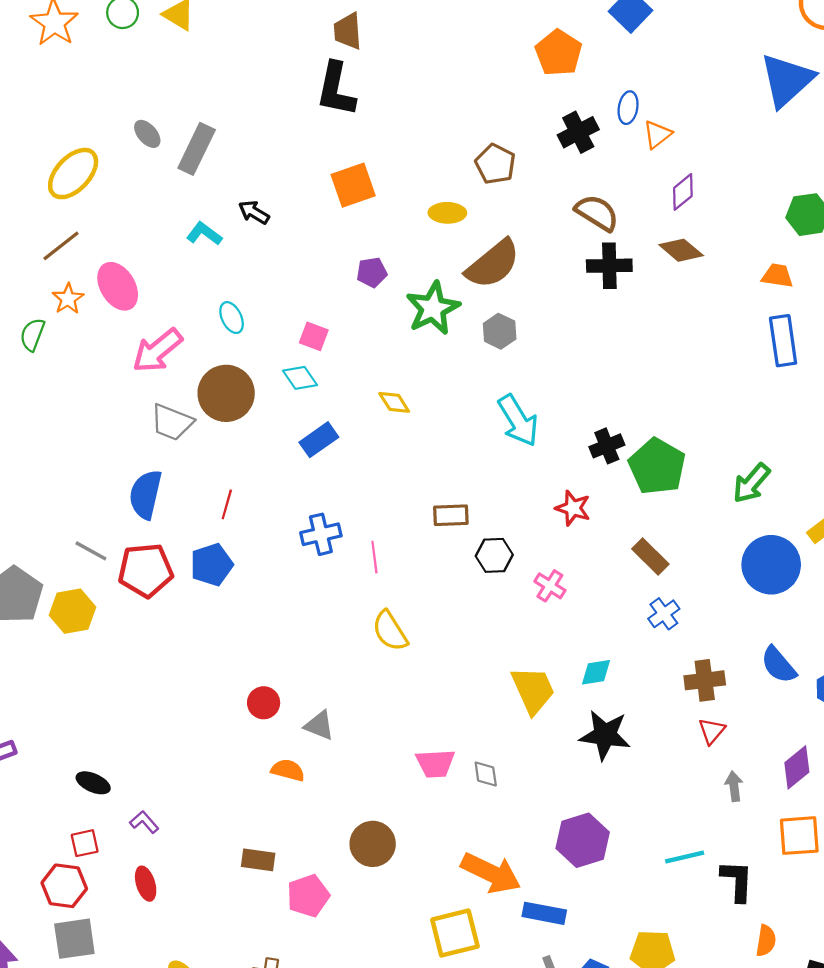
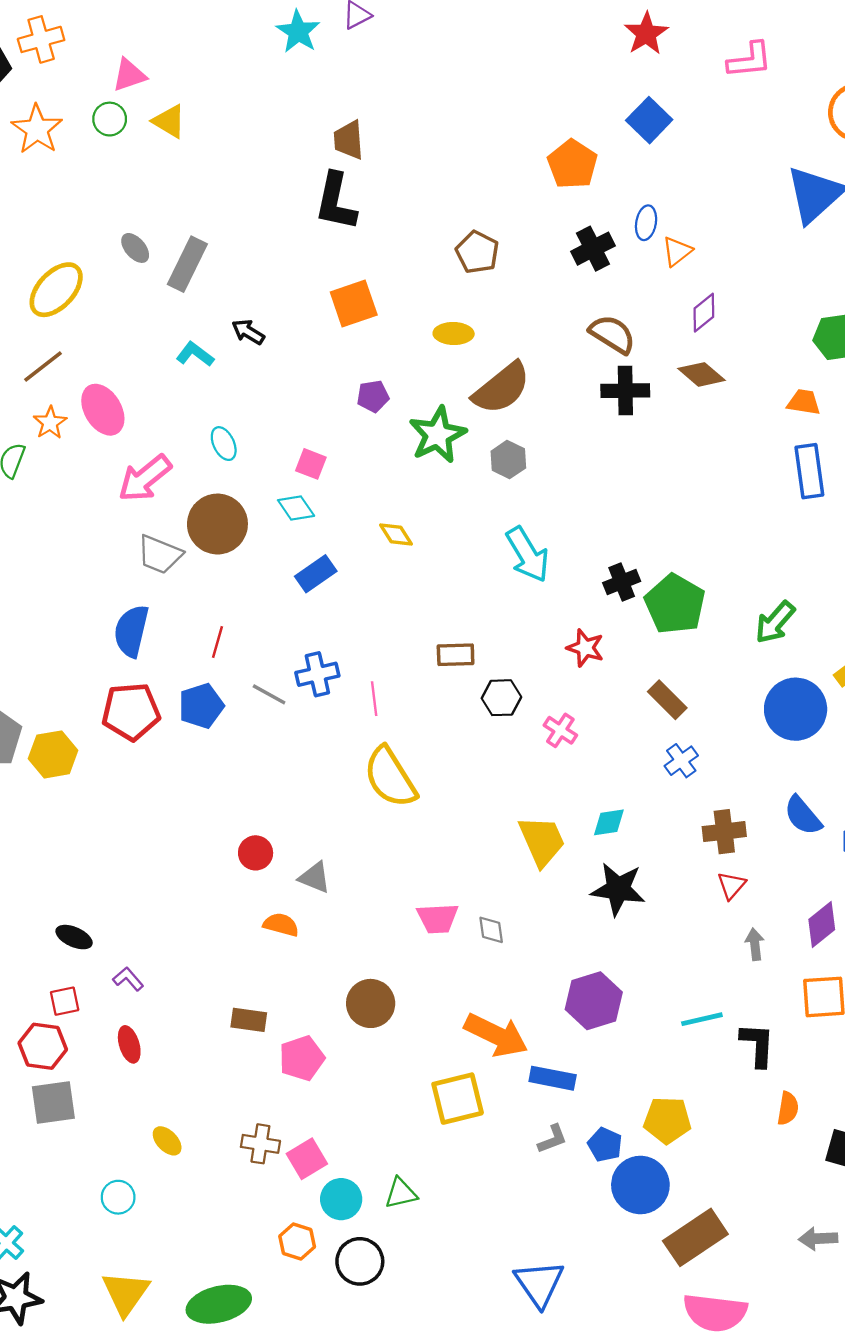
brown pentagon: (495, 164) -> (477, 252), moved
gray line: (91, 551) -> (269, 694), moved
yellow semicircle: (390, 631) -> (390, 777), size x1.4

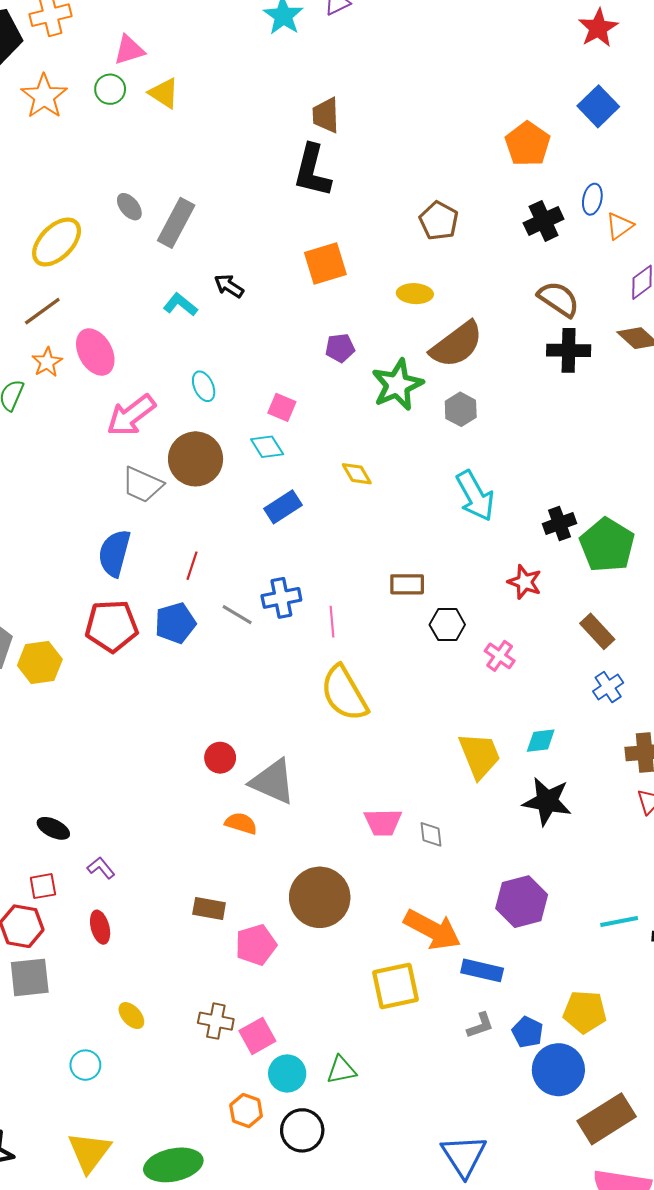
gray triangle: (315, 877) -> (273, 782), size x1.6
brown circle: (371, 1003) -> (320, 897), size x1.4

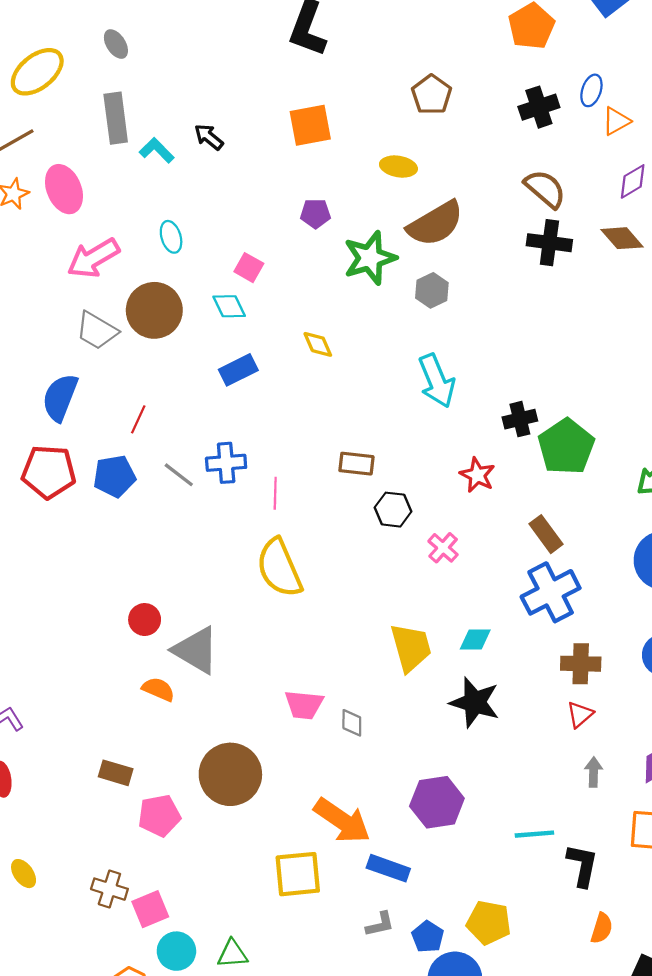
gray rectangle: (176, 223) -> (116, 118), moved, turned -42
blue cross: (608, 687) -> (551, 592), size x1.8

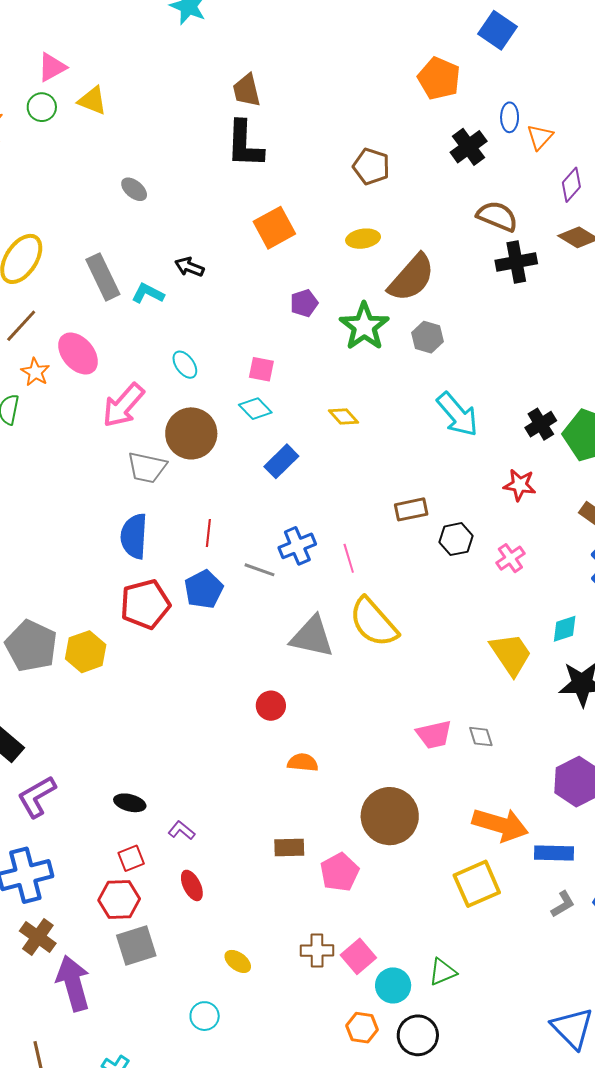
gray ellipse: (116, 44) -> (134, 189), moved
pink cross: (443, 548) -> (510, 558), turned 32
gray triangle: (196, 650) -> (312, 637), moved

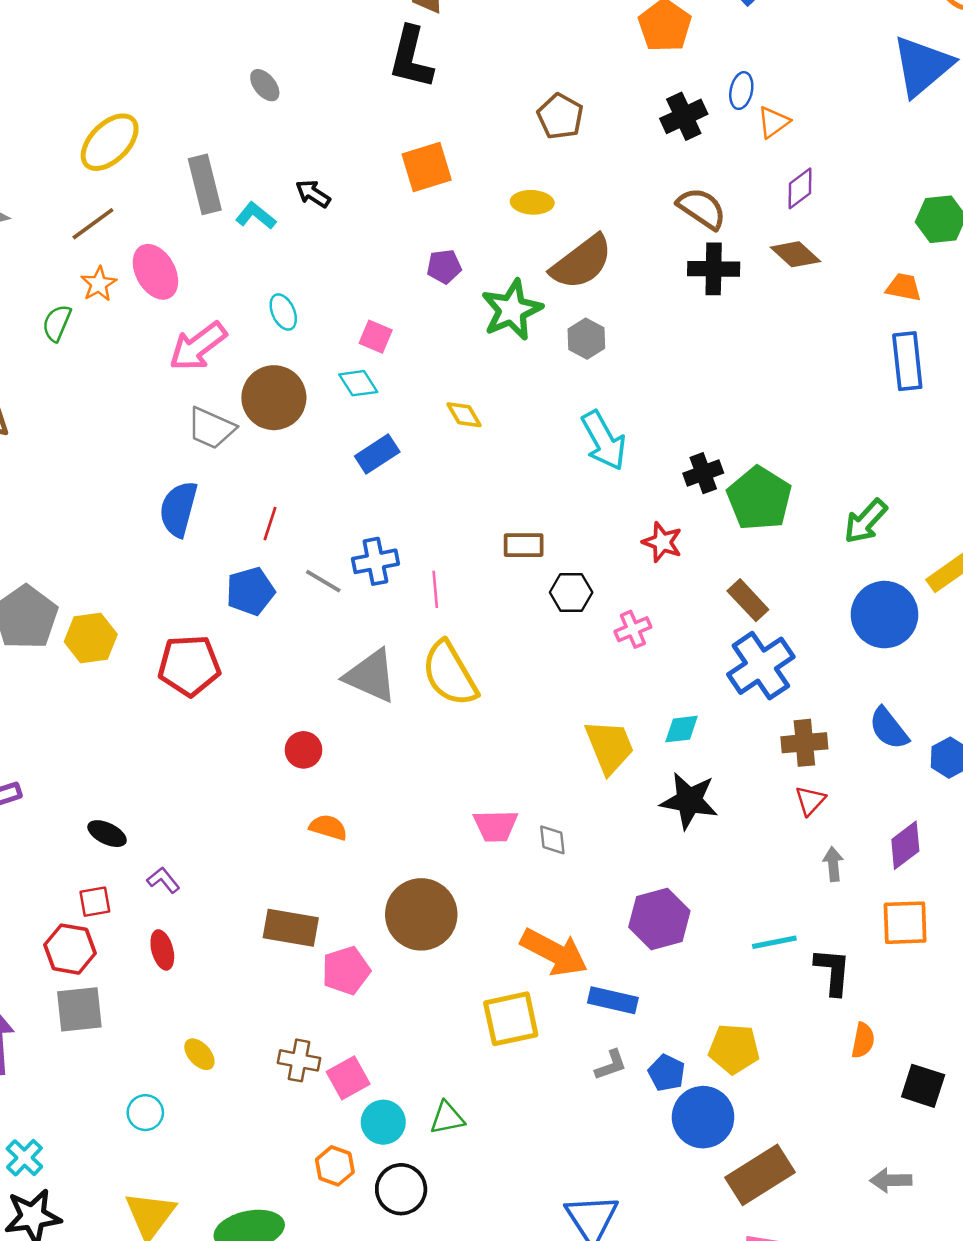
red pentagon: (145, 604) -> (189, 665), moved
brown rectangle: (289, 847) -> (291, 928), size x1.4

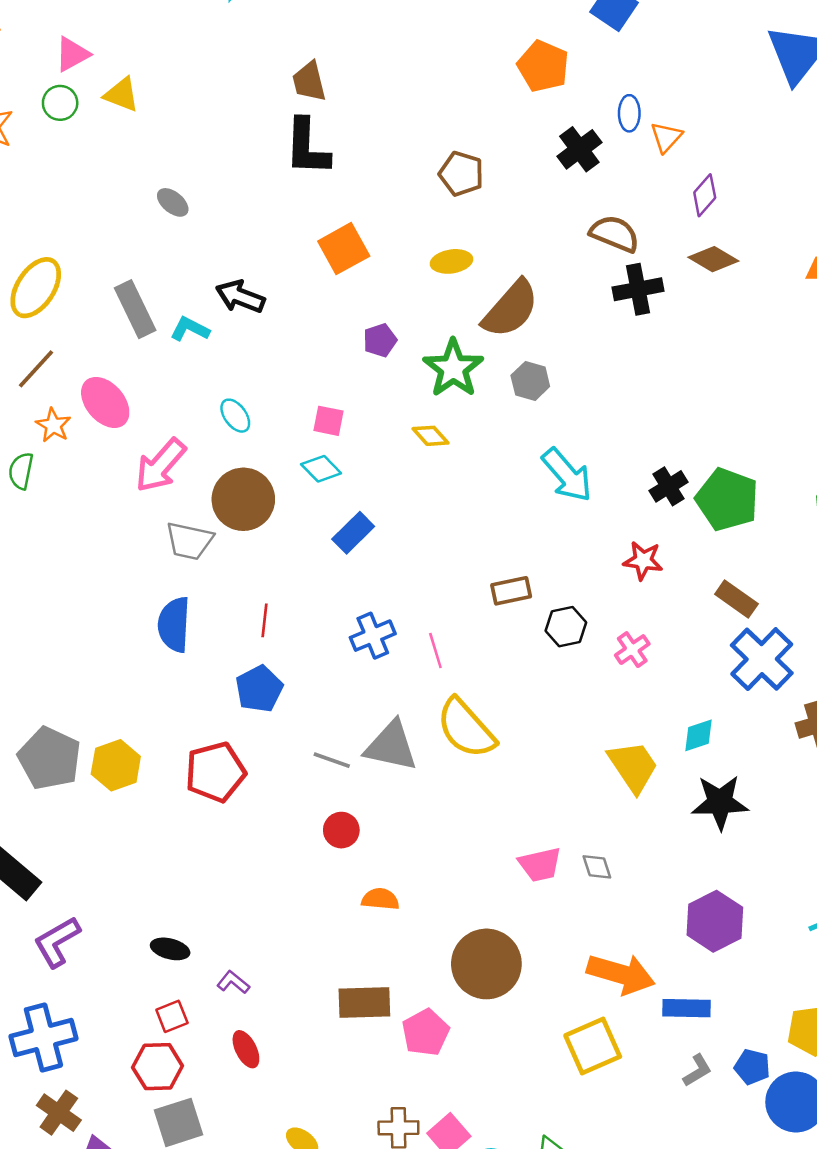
black arrow: (313, 194) -> (240, 297), size x1.4
yellow diamond: (464, 415) -> (430, 436), moved
gray line: (323, 581) -> (332, 760), moved

